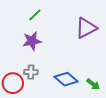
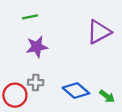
green line: (35, 15) -> (30, 17), moved, turned 32

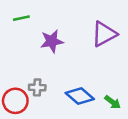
green line: (30, 17) -> (21, 18), moved
purple star: (37, 47) -> (52, 41), moved

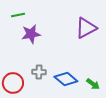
purple star: (52, 41) -> (31, 34), moved
gray cross: (37, 87) -> (39, 72), moved

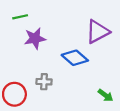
blue diamond: (66, 79) -> (75, 58), moved

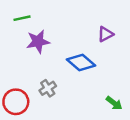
purple triangle: (98, 32) -> (106, 34), size x0.6
gray cross: (44, 82) -> (48, 88), turned -35

